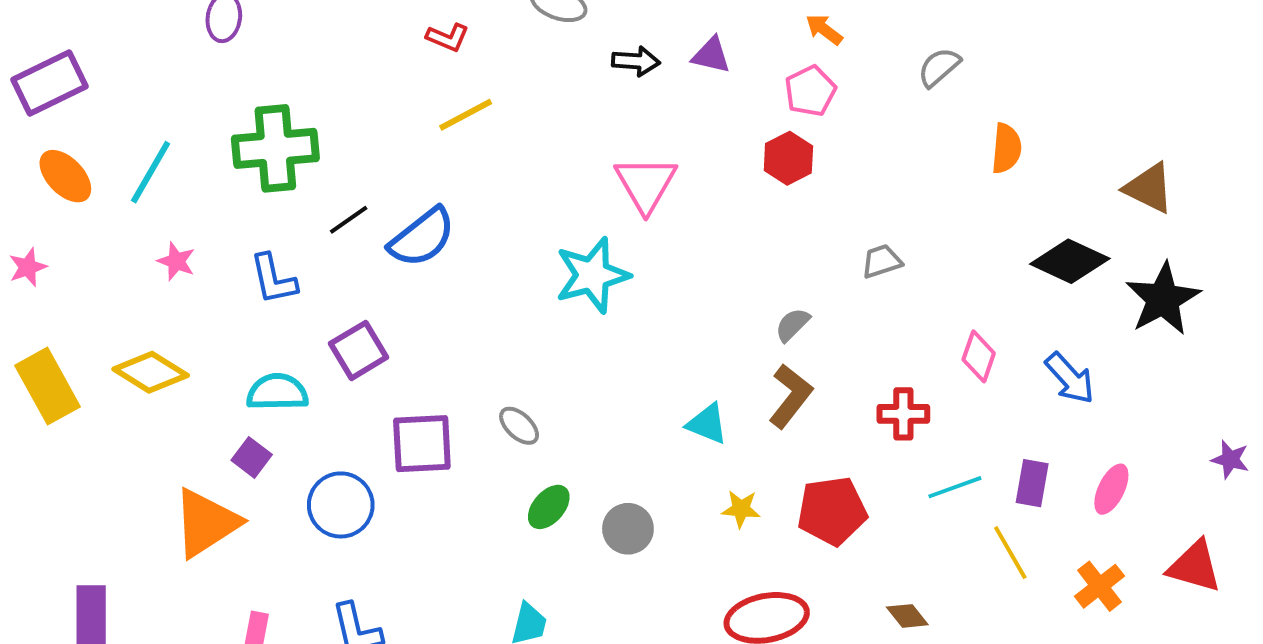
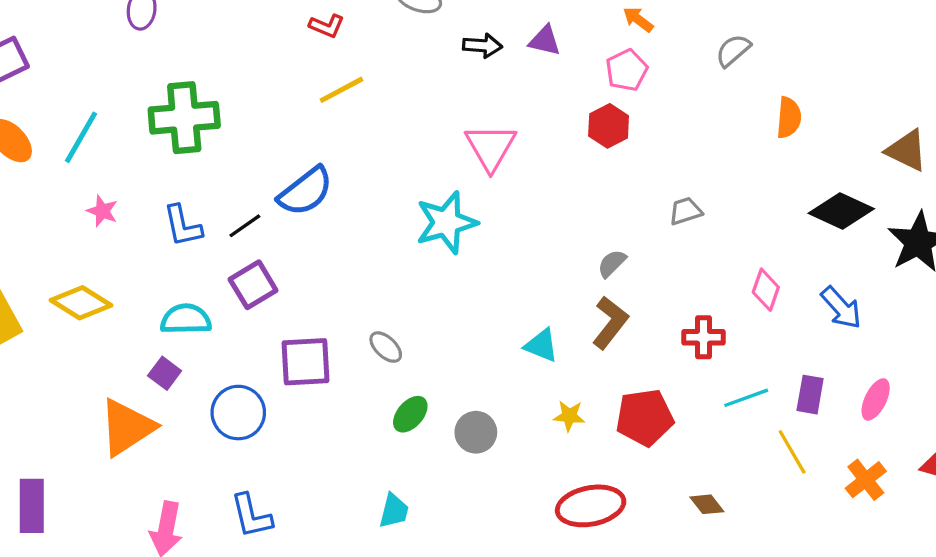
black line: (349, 220) -> (245, 226), moved

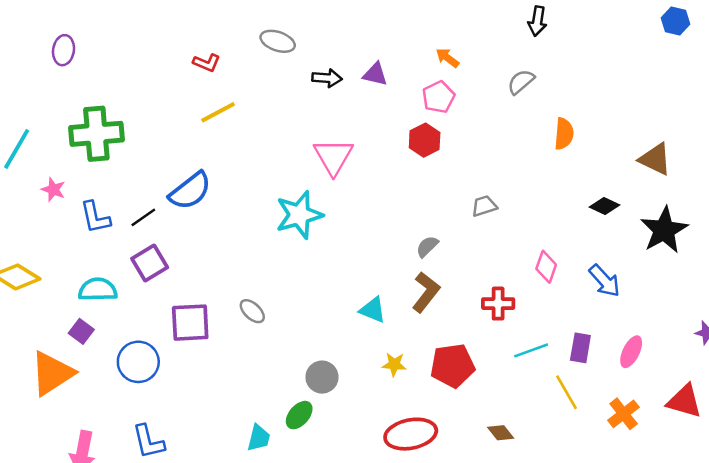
pink star: (102, 211) -> (53, 190), moved
black diamond: (841, 211) -> (605, 206), size x0.6
green ellipse: (410, 414) -> (299, 415), moved

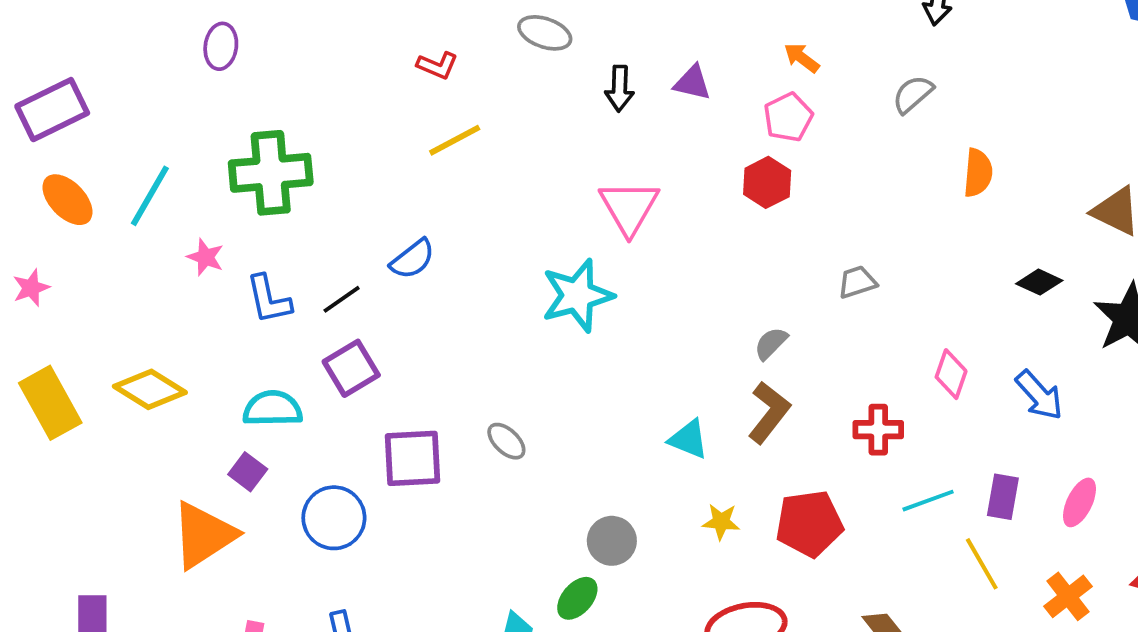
black arrow: (327, 78) -> (620, 88), turned 88
blue semicircle: (190, 191) -> (413, 259), size x0.7

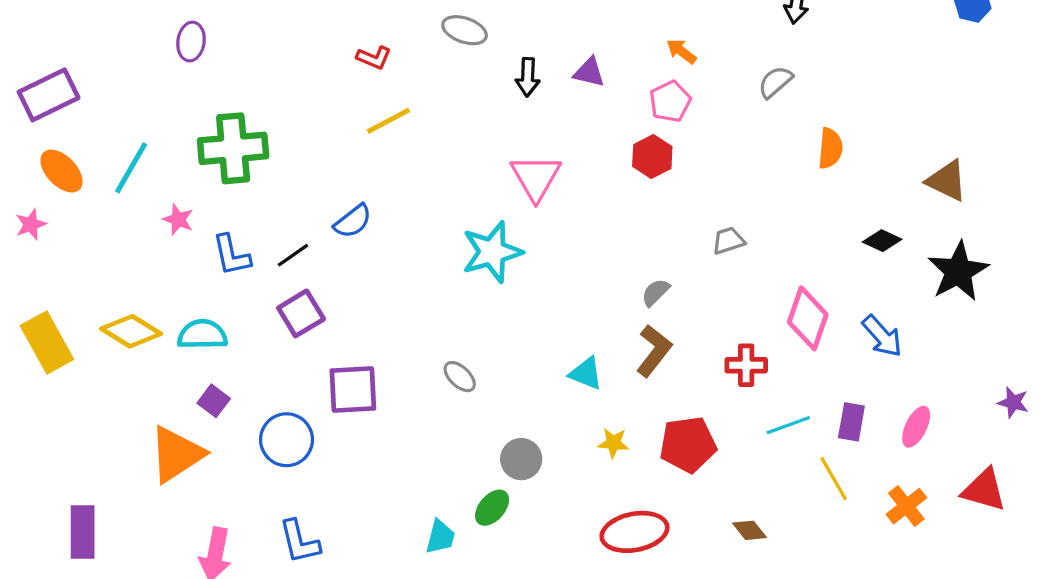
pink star: (31, 288) -> (31, 224), moved
pink diamond: (951, 374) -> (808, 318), size x1.5
cyan semicircle: (273, 409) -> (202, 334), moved
gray ellipse: (506, 441) -> (460, 377), moved

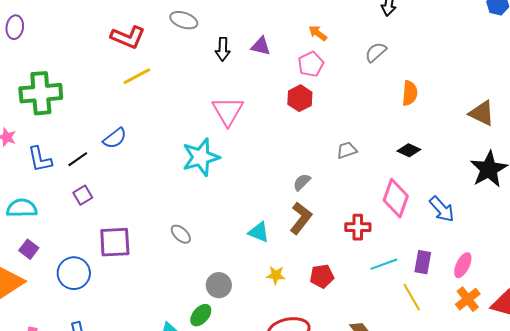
red L-shape: (374, 58) -> (128, 37), size x1.6
black diamond: (882, 241) -> (409, 150), moved
purple square: (301, 313) -> (83, 195), size x0.7
red pentagon: (688, 445) -> (322, 276), size x0.7
orange cross: (906, 506) -> (468, 299), moved

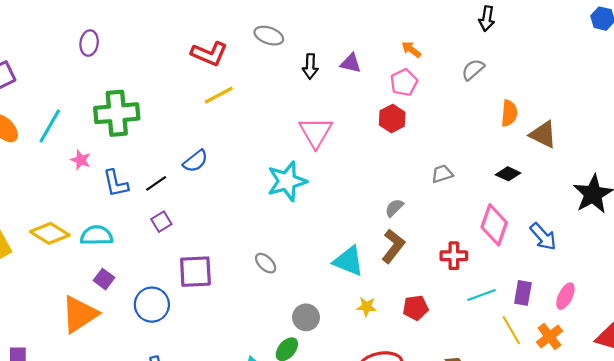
brown triangle: (482, 113) -> (543, 134), moved
cyan triangle: (259, 232) -> (349, 261), size x1.4
orange cross: (468, 299) -> (550, 337), moved

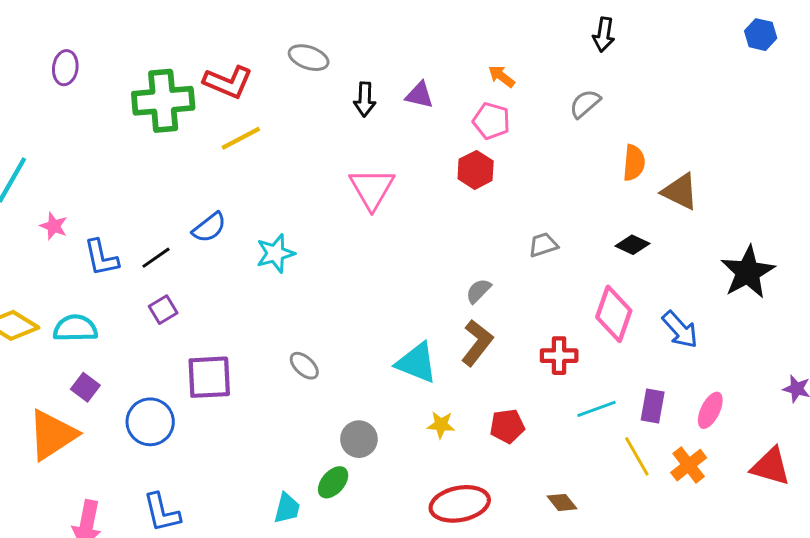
pink pentagon: (404, 82) -> (491, 121), turned -30
green cross: (117, 113) -> (163, 101), moved
cyan star: (287, 181) -> (275, 253), moved, size x0.7

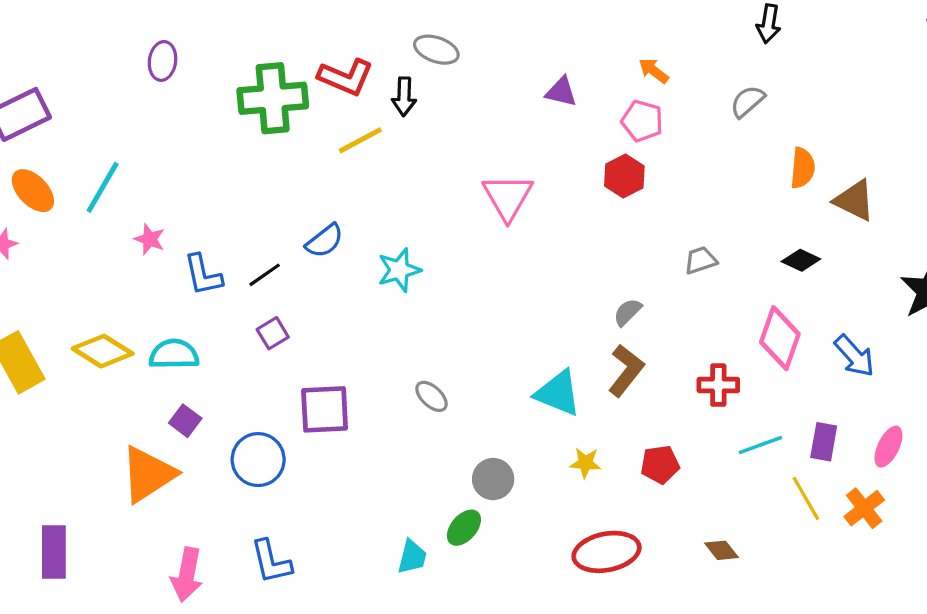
black arrow: (365, 99) -> (404, 97), moved

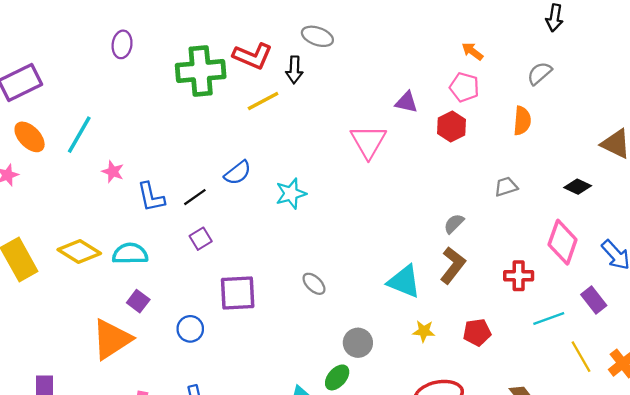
purple triangle: (561, 92) -> (406, 102), moved
orange semicircle: (803, 168) -> (522, 121), moved
purple rectangle: (824, 442) -> (594, 300), moved, turned -48
blue circle: (258, 460) -> (190, 329), size x0.7

